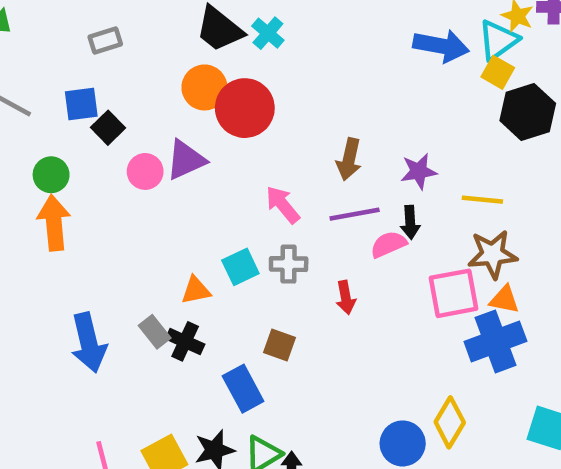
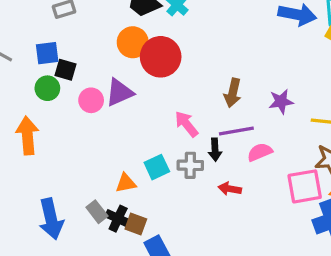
black square: (108, 128) -> (66, 70), turned -30
green circle: (51, 175) -> (47, 88), moved
black arrow: (410, 222) -> (215, 150), moved
red arrow: (346, 297) -> (230, 189), turned 110
brown square: (280, 345) -> (136, 224), moved

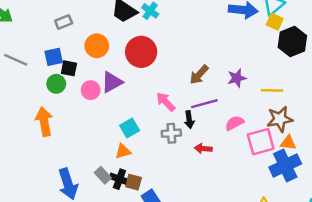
orange circle: (133, 42) -> (97, 46), moved
brown arrow: (233, 93) -> (199, 75), turned 35
pink semicircle: (260, 152) -> (234, 123), moved
cyan square: (157, 167) -> (130, 128), moved

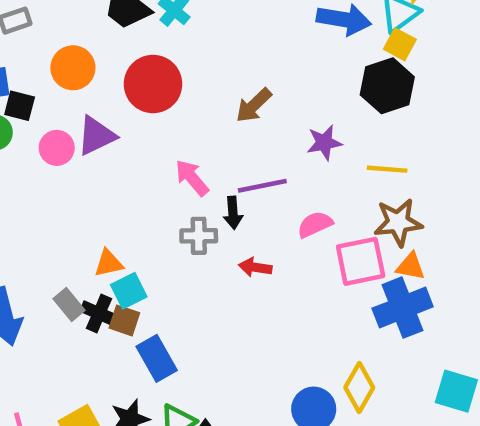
black hexagon: (292, 42) -> (387, 86), moved
brown arrow: (199, 75) -> (254, 105), moved
cyan square: (130, 128) -> (129, 291), moved

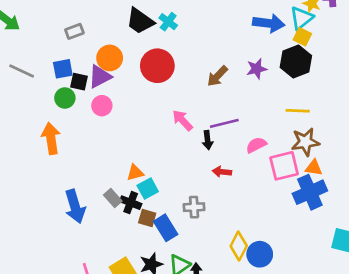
purple triangle: (96, 136) -> (100, 77), moved
purple star: (324, 143) -> (257, 69), moved
gray cross: (199, 236) -> (194, 207), moved
brown square: (124, 320) -> (147, 218), moved
yellow diamond: (359, 388) -> (239, 246), moved

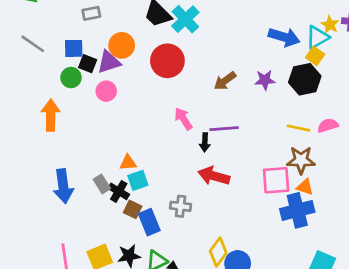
cyan cross: (168, 22) -> (185, 19), size x1.5
pink semicircle: (256, 145) -> (328, 126), moved
red arrow: (222, 172) -> (214, 176), size x1.6

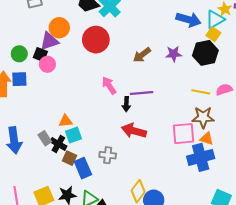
blue square: (74, 48) -> (19, 79), moved
black square: (88, 64) -> (40, 55), moved

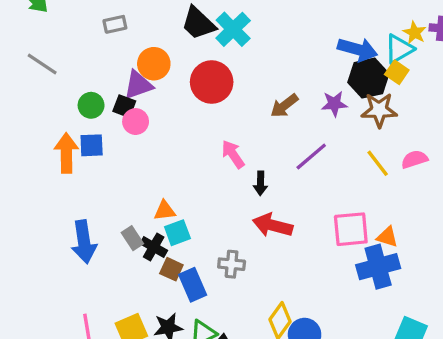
black hexagon: (205, 53) -> (368, 78), moved
yellow line: (201, 92) -> (378, 163), turned 42
purple line: (142, 93) -> (311, 156), moved, turned -35
brown star: (203, 117) -> (379, 110), moved

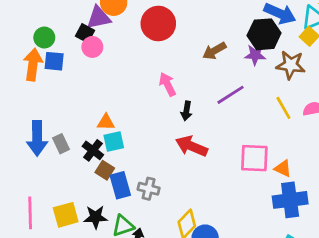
black hexagon: (368, 78) -> (264, 34), moved
green circle: (91, 105) -> (44, 38), moved
gray rectangle: (132, 238) -> (61, 144), moved
gray cross: (232, 264) -> (149, 189), moved
blue cross: (378, 267) -> (290, 200), moved

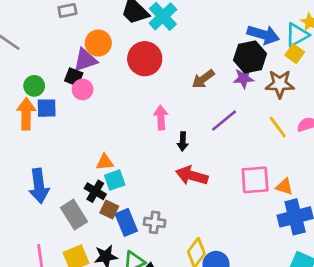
pink arrow: (167, 84) -> (161, 117), turned 30
gray rectangle: (61, 144) -> (74, 215), moved, size x1.5

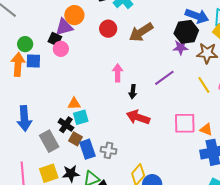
red circle: (145, 59) -> (108, 29), size x0.7
brown arrow: (203, 79) -> (141, 32), moved, size x1.4

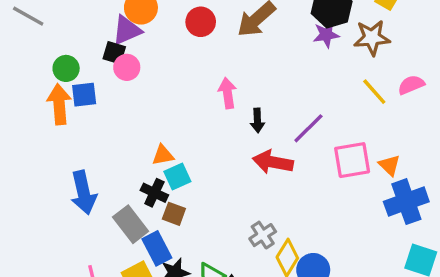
purple line: (164, 78) -> (308, 128), moved
orange triangle: (206, 129) -> (389, 165), turned 32
blue rectangle: (87, 149) -> (157, 248), moved
gray cross: (108, 150) -> (263, 235), moved, turned -35

